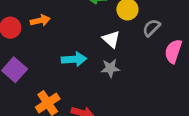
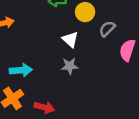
cyan arrow: (74, 59) -> (21, 70), moved

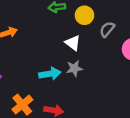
cyan arrow: (21, 70) -> (50, 74), moved

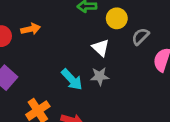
cyan arrow: (50, 74) -> (72, 79), turned 50

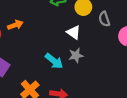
gray semicircle: (140, 36) -> (104, 19), turned -56

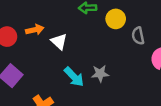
white triangle: (74, 32) -> (59, 42), moved

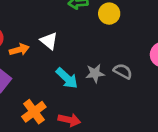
orange arrow: (35, 30) -> (19, 50), moved
gray semicircle: (138, 36) -> (123, 71), moved, turned 132

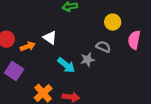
yellow circle: (109, 14) -> (113, 22), moved
gray semicircle: (123, 71) -> (103, 47), moved

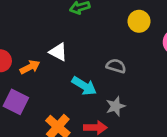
gray semicircle: (103, 47) -> (116, 66), moved
gray star: (87, 60) -> (116, 106), moved

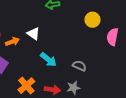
gray semicircle: (116, 66) -> (79, 66), moved
gray star: (116, 106) -> (73, 88), moved

